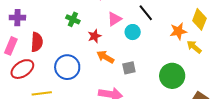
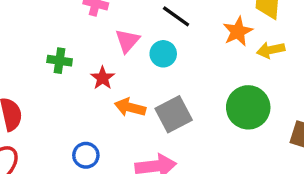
yellow arrow: (194, 47) -> (271, 50), turned -35
blue circle: (67, 67) -> (86, 155), moved, size x0.6
gray square: (129, 68) -> (174, 114), size x1.5

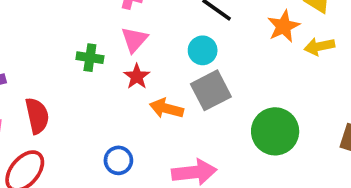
pink triangle: (127, 41) -> (134, 40), moved
green circle: (248, 107) -> (275, 131), moved
gray square: (174, 114) -> (211, 90), moved

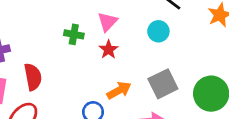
gray square: (211, 90) -> (163, 84), moved
orange arrow: (166, 108) -> (119, 90), moved, turned 135

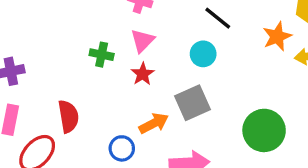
red semicircle: (33, 77) -> (68, 116), moved
gray square: (163, 84) -> (193, 103), moved

